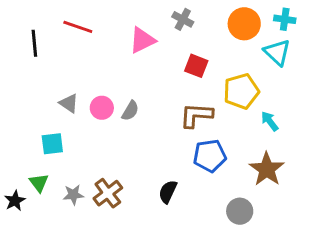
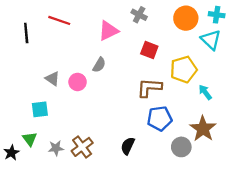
gray semicircle: (130, 111) -> (99, 65), moved
gray circle: (240, 211) -> (181, 147), moved

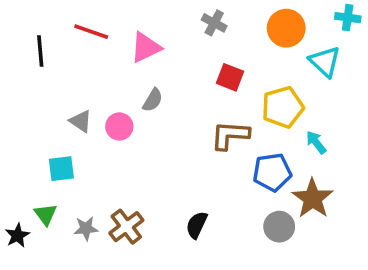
cyan cross: (217, 15) -> (348, 18), moved
pink triangle: (108, 31) -> (146, 47), moved
blue pentagon: (160, 118) -> (272, 172), moved

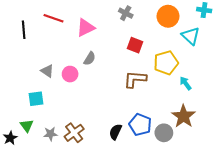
blue pentagon: (272, 172) -> (140, 125), moved, turned 30

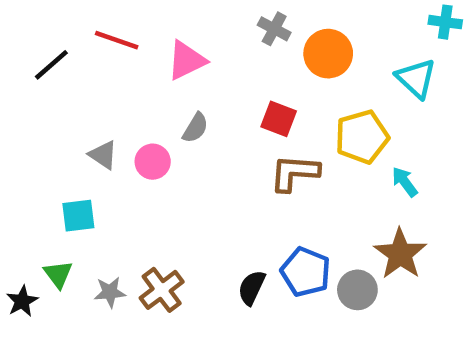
orange circle: (168, 16) -> (328, 54), moved
black line: (24, 30) -> (51, 65), turned 54
red square: (135, 45) -> (279, 119), moved

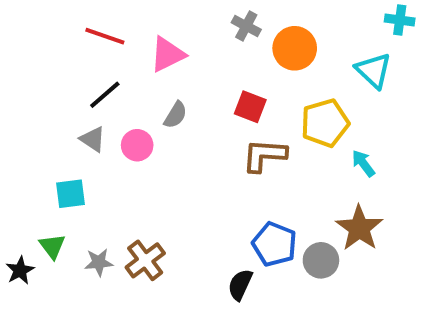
black line: (51, 65) -> (105, 95), moved
black semicircle: (252, 288) -> (240, 285), moved

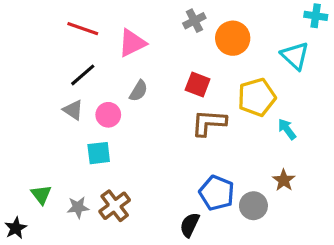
gray cross: (246, 26) -> (194, 21), turned 35
cyan square: (70, 194) -> (99, 153), moved
brown star: (359, 228) -> (284, 180), size x0.6
black star: (20, 270) -> (16, 228), moved

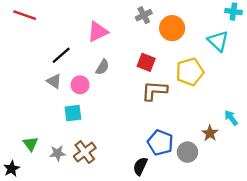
red line: (83, 29) -> (25, 15), moved
cyan arrow: (287, 129) -> (231, 118), moved

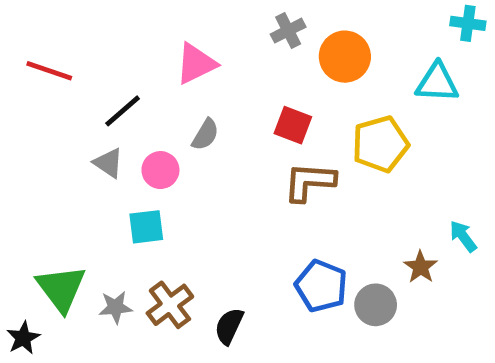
red line: (25, 15) -> (49, 71), moved
cyan triangle: (218, 41) -> (437, 83), turned -40
green triangle: (30, 144) -> (61, 288), size x1.6
black semicircle: (140, 166) -> (229, 326), moved

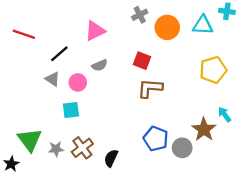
cyan triangle: (437, 83) -> (203, 25), moved
gray semicircle: (205, 135) -> (100, 65), turned 35
yellow pentagon: (380, 144) -> (213, 70), moved
brown star: (421, 267) -> (204, 129), size x1.5

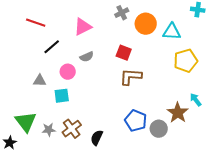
cyan triangle: (203, 25) -> (172, 32), moved
red line: (24, 34) -> (36, 23), moved
gray triangle: (53, 79) -> (40, 81), moved, turned -32

